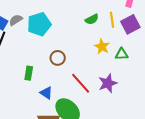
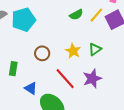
yellow line: (112, 20) -> (96, 15), turned 49
yellow star: (102, 47) -> (73, 51), moved
green triangle: (122, 54) -> (95, 49), moved, turned -32

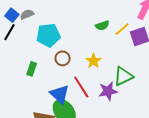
cyan pentagon: (24, 20) -> (48, 35), moved
green triangle: (95, 49) -> (123, 76), moved, size x1.5
blue triangle: (31, 88) -> (60, 94), moved, size x1.5

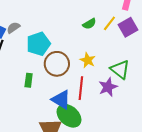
brown circle: (63, 58) -> (57, 64), size x1.6
green triangle: (123, 76) -> (120, 69), turned -45
red line: (81, 87) -> (81, 88), turned 50

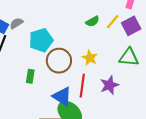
green triangle: (120, 69) -> (129, 57), moved, turned -35

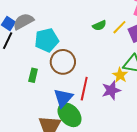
gray semicircle: (16, 23) -> (23, 21), size x1.5
yellow star: (90, 58) -> (120, 75), moved
blue triangle: (62, 96) -> (63, 98), turned 35

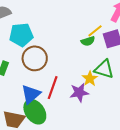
green semicircle: (99, 25) -> (88, 41), moved

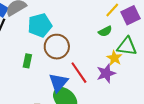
green semicircle: (88, 41) -> (105, 31), moved
red line: (53, 88) -> (79, 73), turned -45

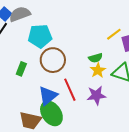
green semicircle: (105, 31) -> (96, 58), moved
yellow star: (114, 58) -> (98, 70), moved

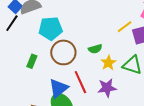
green semicircle: (96, 58) -> (95, 49), moved

